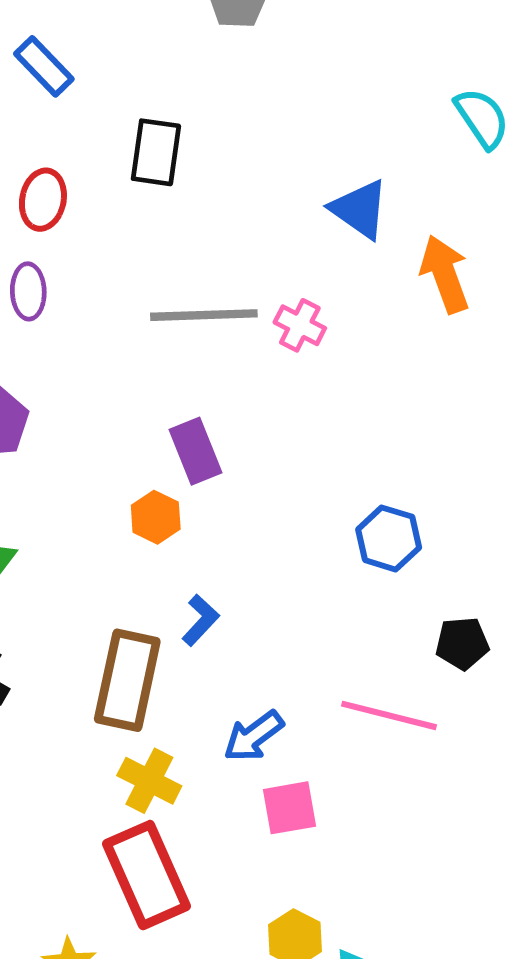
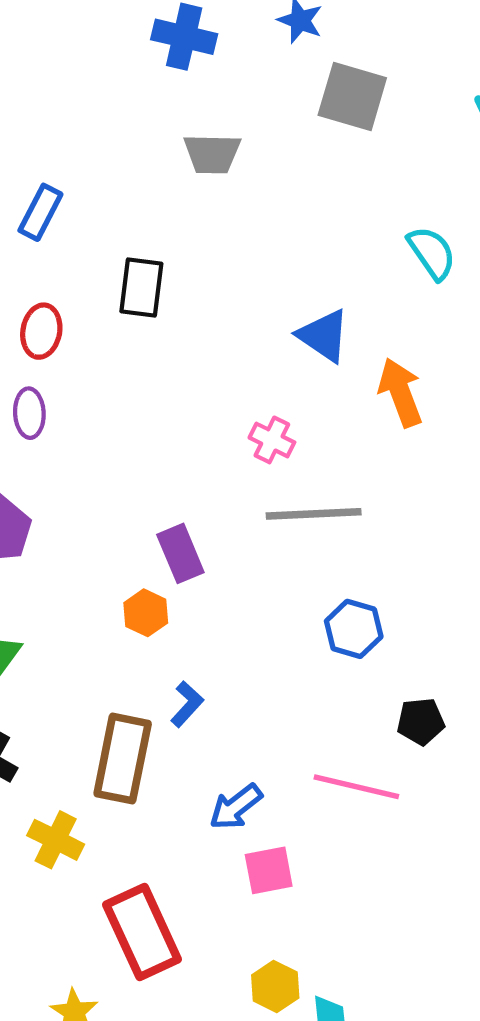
blue rectangle: (44, 66) -> (40, 212), turned 72
gray line: (204, 315) -> (314, 514), moved
yellow cross: (149, 781) -> (56, 840), moved

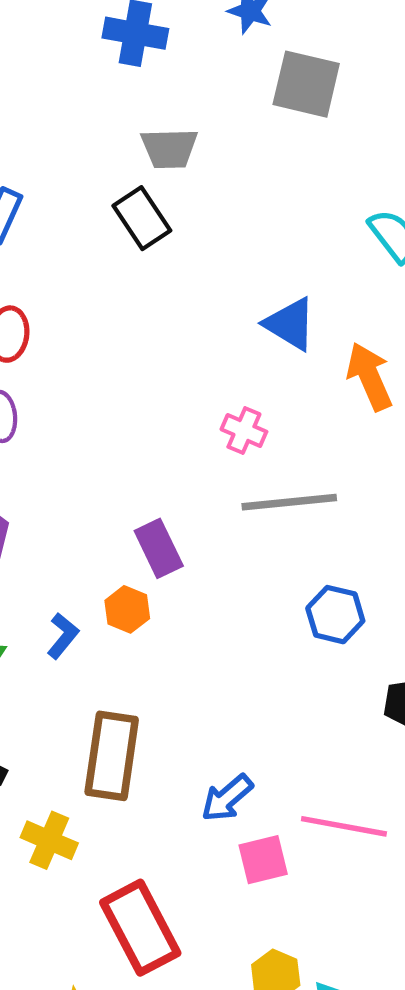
black rectangle: (141, 288) -> (142, 218), moved, turned -38
blue L-shape: (187, 704) -> (63, 636), moved
pink line: (356, 787) -> (344, 826), moved

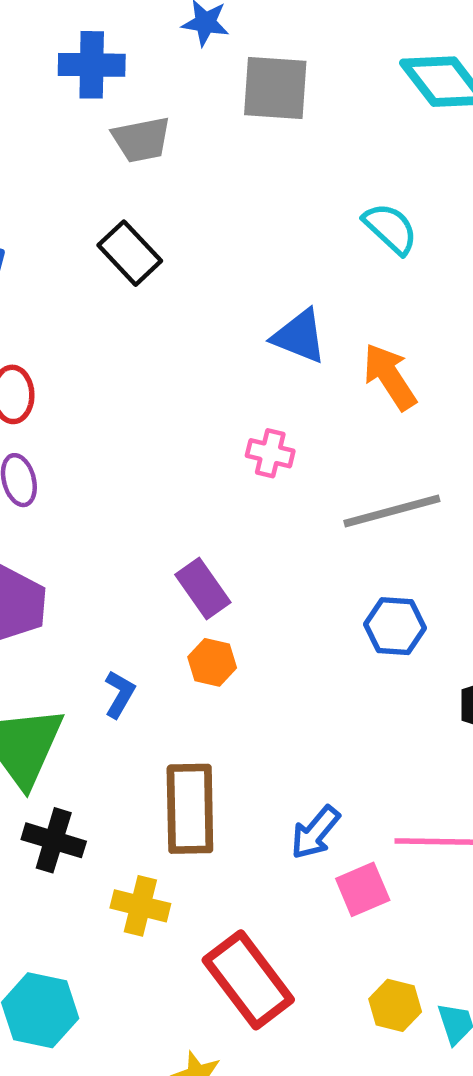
gray trapezoid: (169, 148) -> (141, 139), moved
gray line: (289, 502) -> (392, 511), moved
orange hexagon: (127, 609) -> (212, 662), moved

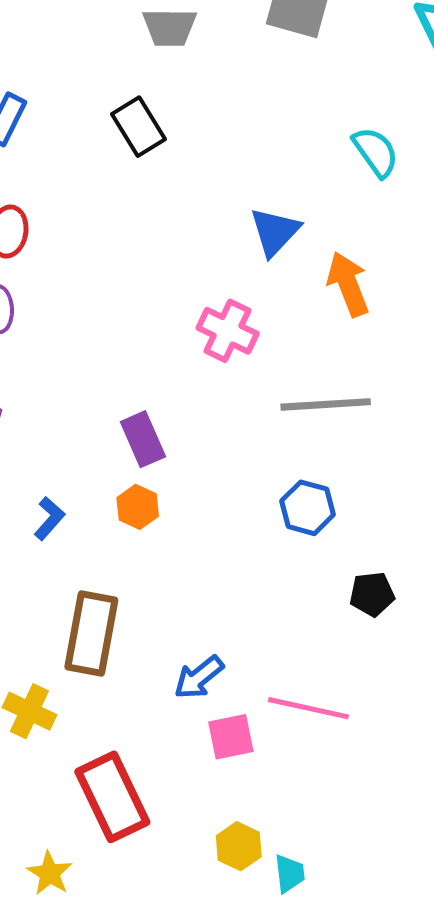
blue triangle: (299, 336) -> (275, 232), turned 40
pink cross: (270, 453) -> (228, 331), size x1.4

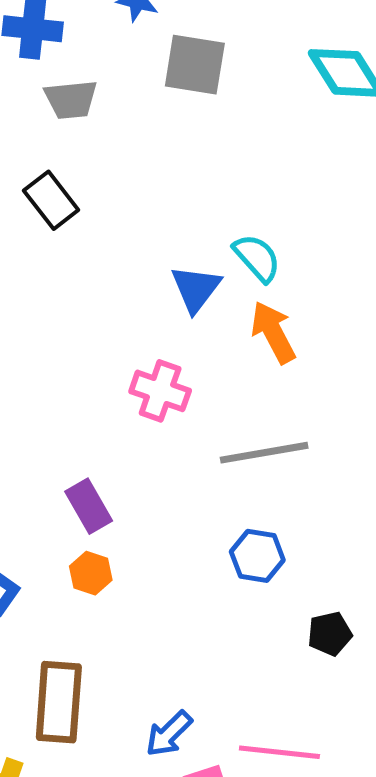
cyan semicircle: (376, 152) -> (257, 258), moved

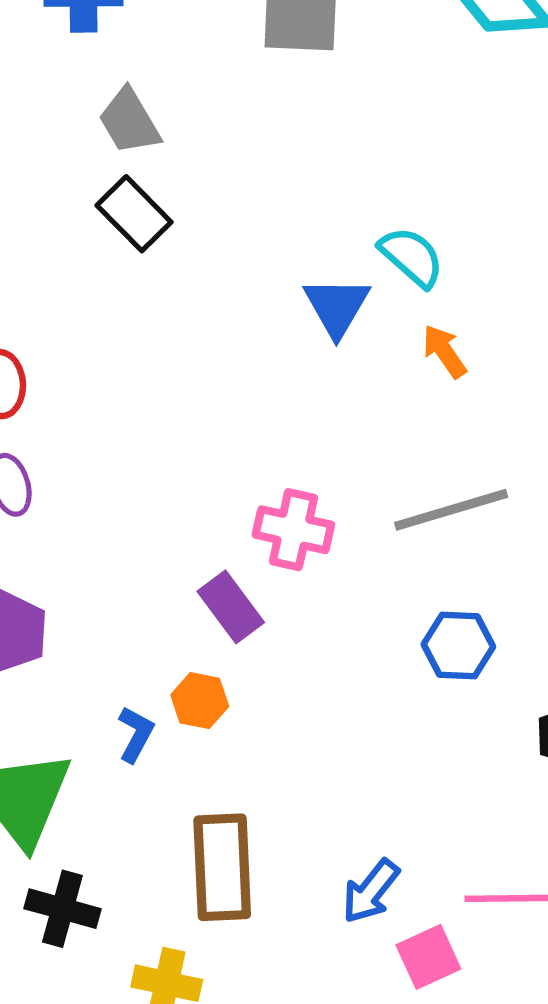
gray trapezoid: (71, 100) -> (129, 121), moved, turned 72
orange arrow: (273, 332) -> (444, 351), size x0.7
pink cross: (160, 391) -> (293, 530), moved
orange hexagon: (91, 573) -> (200, 701), moved

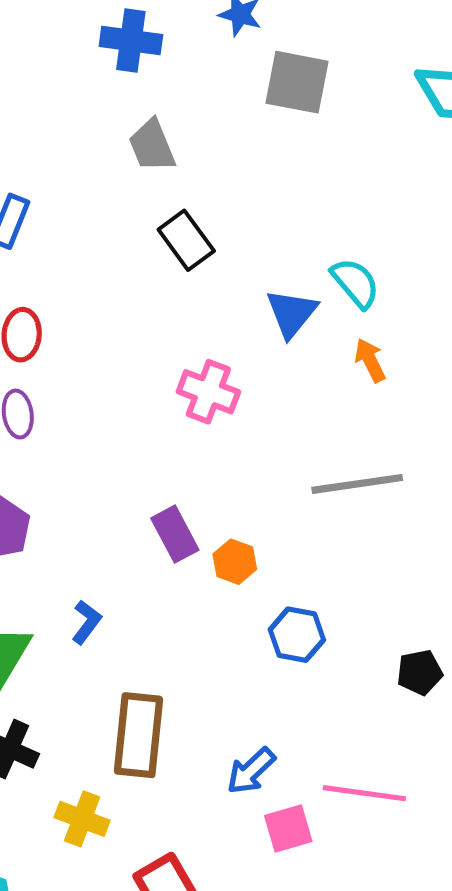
black rectangle: (134, 214) -> (186, 240), moved
pink cross: (293, 530) -> (208, 392), moved
blue hexagon: (458, 646) -> (297, 635), moved
orange hexagon: (200, 701) -> (235, 562), moved

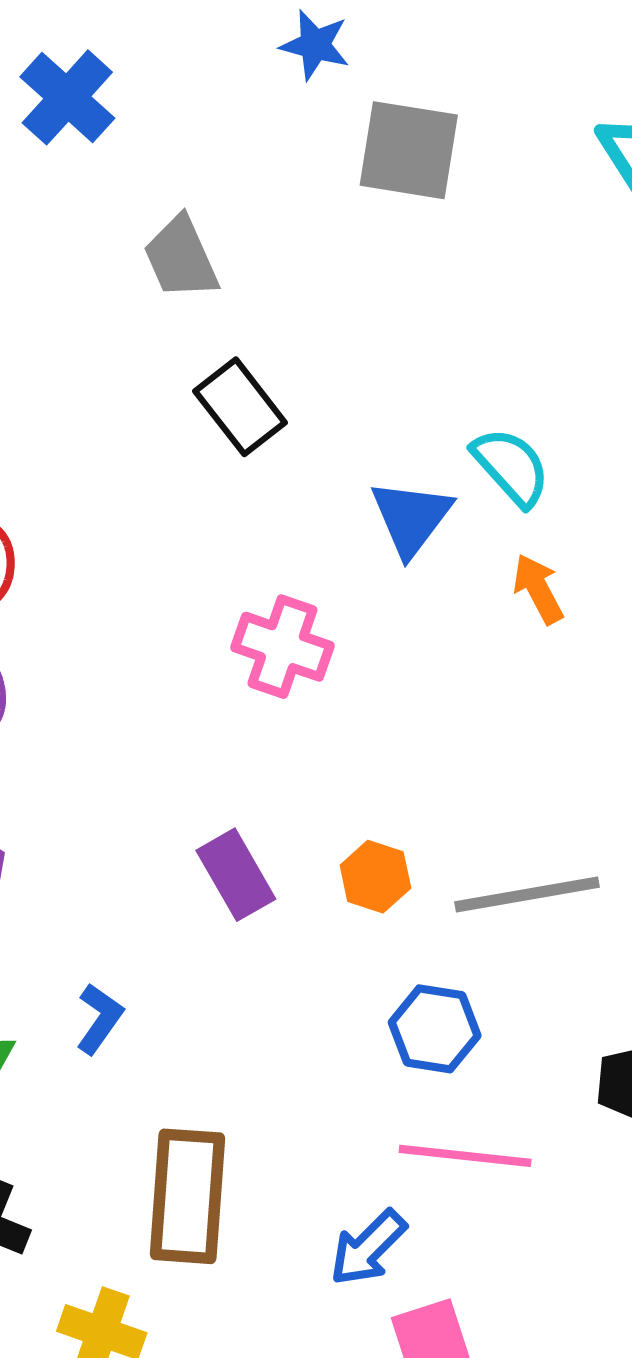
blue cross: (131, 41) -> (67, 97), moved, turned 36
gray line: (357, 484) -> (527, 895), moved
orange hexagon: (235, 562) -> (375, 877), moved
pink line: (364, 793) -> (465, 1156), moved

